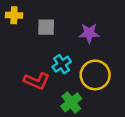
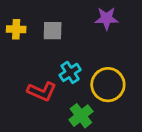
yellow cross: (14, 15) -> (16, 29), moved
purple star: (89, 33) -> (107, 18), moved

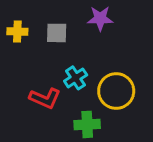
purple star: (107, 18) -> (100, 18), moved
green cross: (81, 116) -> (87, 124), turned 35

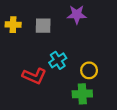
yellow circle: (116, 91) -> (89, 70), size x0.6
green cross: (87, 124) -> (82, 94), moved

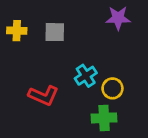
purple star: (77, 15) -> (118, 18), moved
cyan cross: (58, 60) -> (86, 76), moved

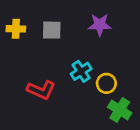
purple star: (118, 18) -> (100, 25), moved
green cross: (104, 118) -> (120, 110), moved, turned 35

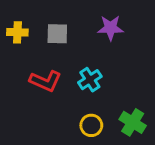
yellow circle: (106, 83) -> (91, 125), moved
red L-shape: (41, 90) -> (45, 81), moved

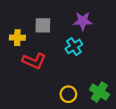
yellow cross: (17, 32) -> (17, 38), moved
cyan cross: (90, 80) -> (74, 46), moved

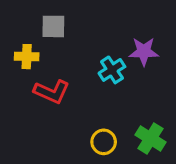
purple star: (83, 21) -> (144, 52), moved
gray square: (43, 25) -> (53, 26), moved

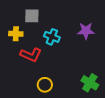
cyan cross: (112, 70) -> (52, 37), moved, turned -35
yellow circle: (104, 142) -> (45, 85), moved

